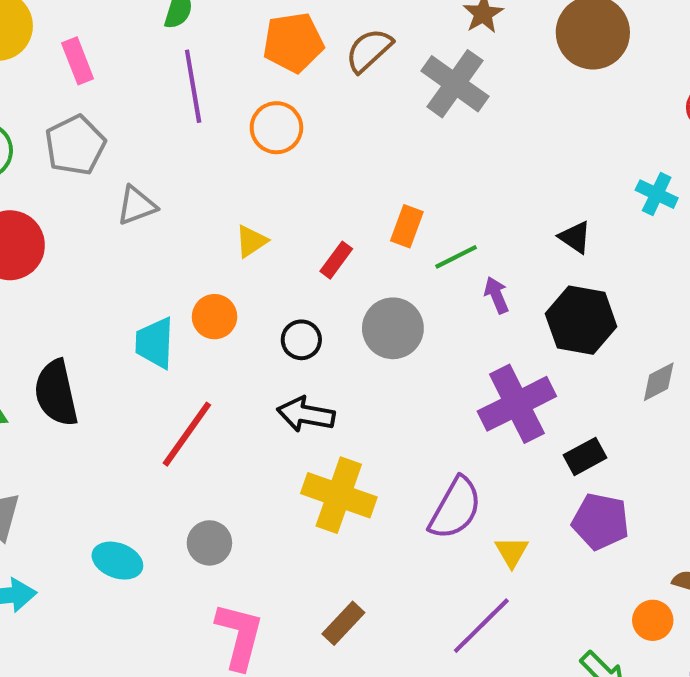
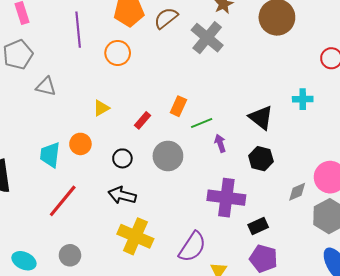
cyan cross: (657, 194) -> (303, 99), turned -30
gray triangle: (137, 206) -> (46, 86), turned 30
black triangle: (575, 237) -> (261, 118), size x1.5
black hexagon: (581, 320) -> (261, 159), size x0.7
purple cross: (517, 404) -> (226, 198), turned 30

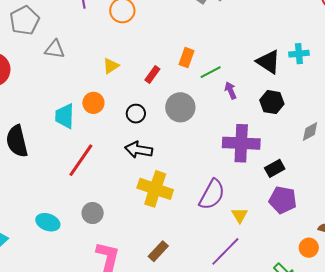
cyan cross: (303, 99) -> (299, 54), moved

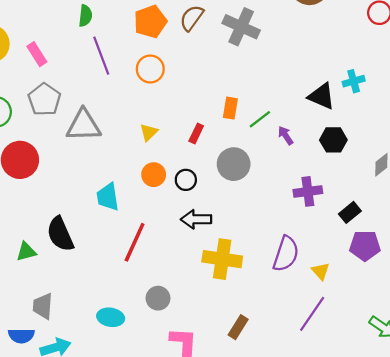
gray triangle: (55, 49) -> (84, 125), size x1.6
orange circle: (93, 103) -> (154, 175), moved
purple cross: (241, 143) -> (308, 191), size x0.7

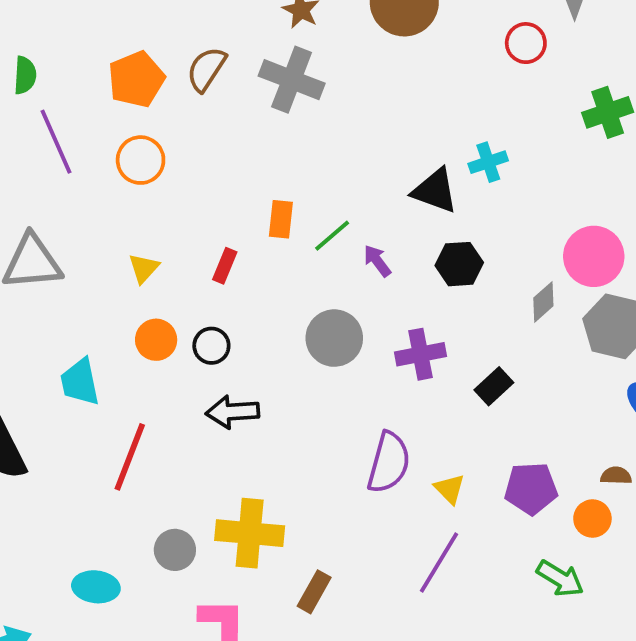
gray circle: (234, 164) -> (334, 338), moved
purple pentagon: (365, 246) -> (531, 488), moved
yellow cross: (222, 259) -> (250, 533), moved

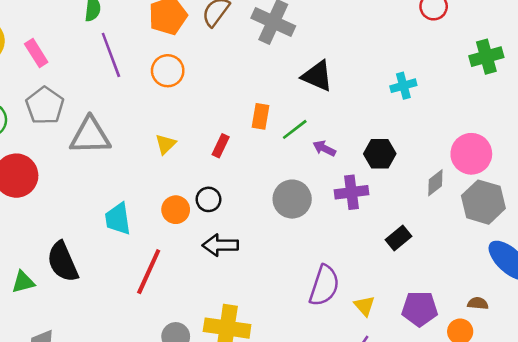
black triangle: (435, 191) -> (317, 76), moved
purple arrow: (377, 261) -> (324, 148), turned -30
orange circle: (156, 340) -> (176, 210), moved
purple cross: (421, 354) -> (351, 192), moved

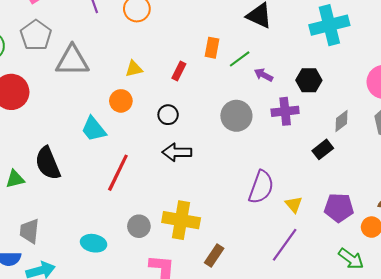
cyan cross: (403, 86) -> (329, 25), size x1.8
yellow triangle: (166, 144) -> (134, 69), turned 30
gray diamond: (435, 183) -> (341, 121), moved
orange circle: (176, 210) -> (121, 101), moved
cyan trapezoid: (118, 219) -> (94, 129), turned -32

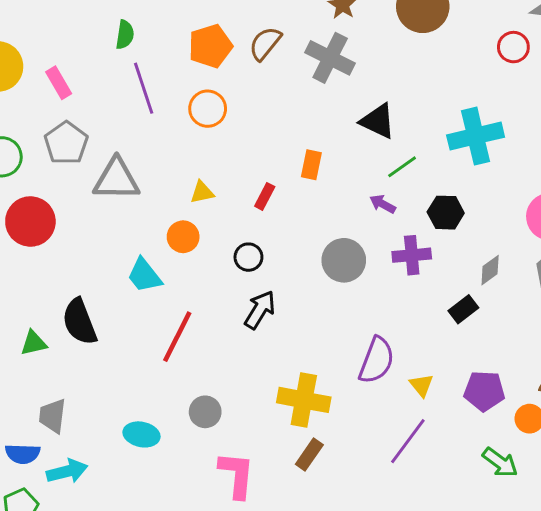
green line: (240, 59) -> (402, 167), moved
black arrow: (177, 152) -> (260, 310), turned 120
yellow cross: (181, 220) -> (304, 400), moved

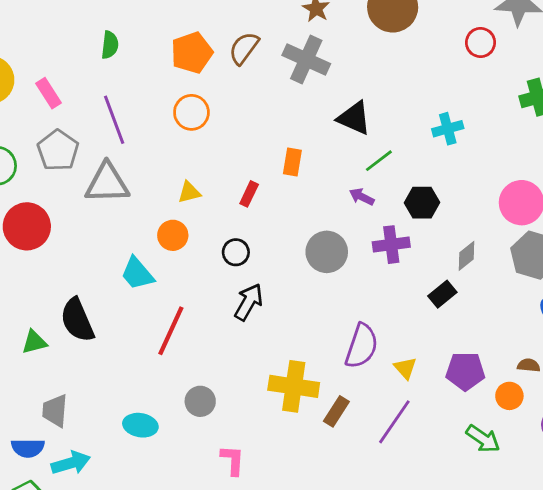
purple line: (144, 88) -> (114, 120), moved
cyan cross: (476, 136) -> (448, 129), size x0.6
brown rectangle: (309, 455) -> (336, 411), moved
pink L-shape: (237, 475) -> (233, 460), size x0.7

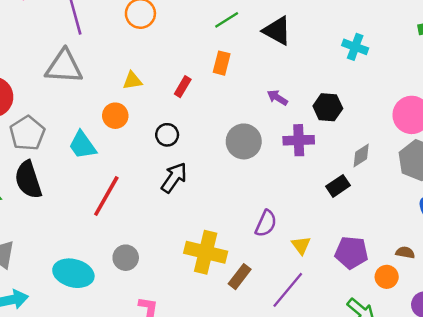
cyan cross: (448, 129) -> (355, 47), turned 30
gray pentagon: (58, 150) -> (27, 133), moved
green line: (379, 161) -> (227, 20), moved
purple semicircle: (362, 346) -> (266, 223), size x0.7
cyan ellipse: (140, 425) -> (73, 273), size x1.4

